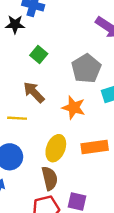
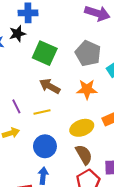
green square: (39, 54) -> (45, 53), size x1.6
yellow ellipse: (56, 148) -> (82, 128), turned 65

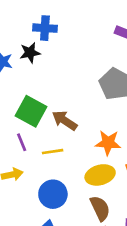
green square: (45, 53) -> (31, 111), moved
orange star: (87, 89) -> (108, 143), moved

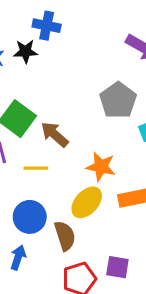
yellow ellipse: (100, 175) -> (87, 202), turned -40
brown semicircle: (100, 208) -> (65, 236), moved

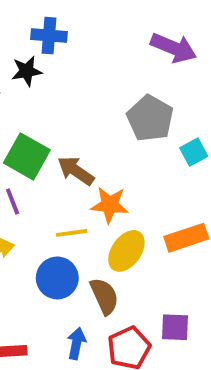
orange star: (101, 167) -> (110, 205), moved
yellow line: (36, 168) -> (72, 233), moved
blue arrow: (18, 257) -> (76, 343), moved

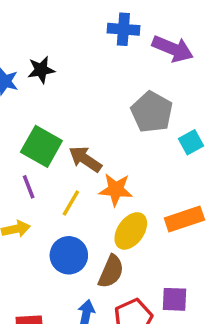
blue cross: (49, 36) -> (123, 29), moved
yellow line: (72, 233) -> (71, 203), moved, turned -52
brown semicircle: (104, 296) -> (111, 272), turned 48

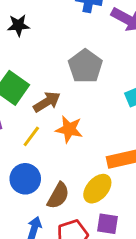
gray pentagon: (152, 112) -> (85, 66), moved
brown arrow: (85, 159) -> (47, 102), turned 108
yellow ellipse: (131, 231) -> (97, 189), moved

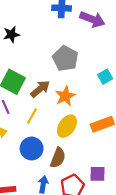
orange star: (69, 129) -> (65, 96), moved, turned -30
yellow ellipse: (97, 189) -> (67, 126), moved

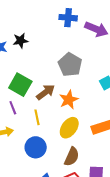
yellow line: (32, 116) -> (37, 117), turned -42
brown semicircle: (58, 158) -> (72, 157), moved

